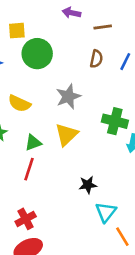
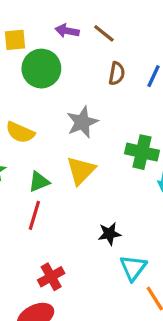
purple arrow: (71, 13) -> (67, 31), moved
brown line: (103, 27) -> (104, 33), moved, turned 48
red cross: (26, 219) -> (51, 277), moved

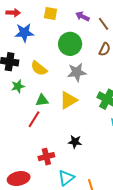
green circle: (41, 69) -> (70, 44), moved
cyan triangle: (133, 268) -> (66, 178), moved
red cross: (51, 277) -> (46, 157), moved

